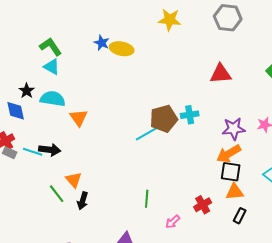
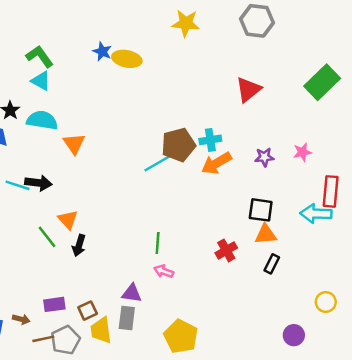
red triangle: (221, 74) -> (248, 90), turned -35
purple star: (234, 129) -> (264, 157), size x0.7
orange arrow: (229, 154) -> (216, 163), moved
pink arrow: (173, 222) -> (164, 271), moved, turned 63

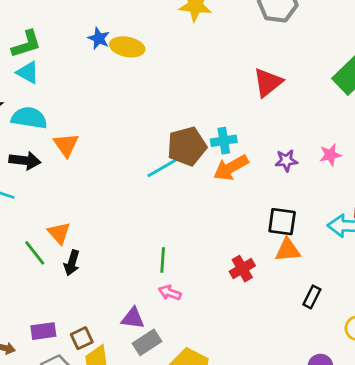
green L-shape: (40, 56) -> (26, 44), turned 108
black arrow: (38, 183) -> (25, 161), moved
black rectangle: (272, 264) -> (312, 297), moved
gray rectangle: (127, 318) -> (147, 342), moved, turned 50

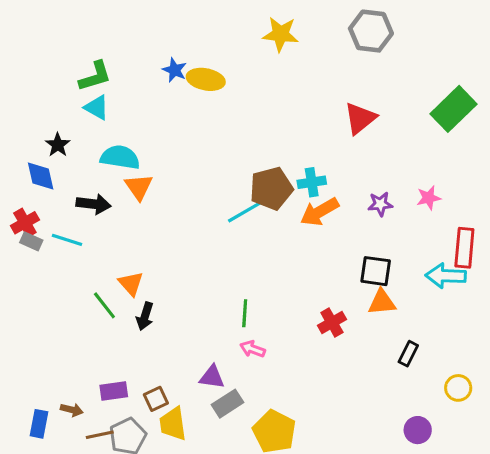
cyan semicircle: (29, 118) -> (120, 157), moved

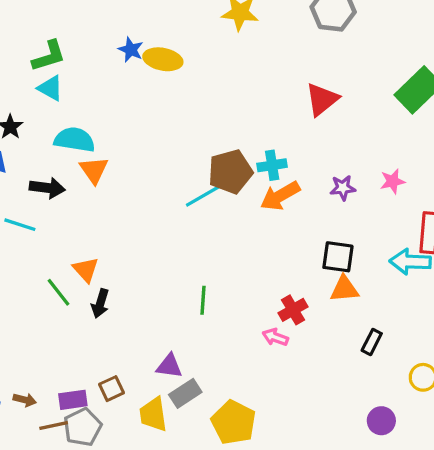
pink arrow: (252, 349) -> (275, 337), moved
purple rectangle: (114, 391) -> (73, 400), moved
yellow trapezoid: (173, 424) -> (153, 414), moved

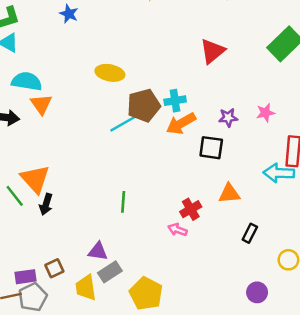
yellow ellipse: (163, 59) -> (110, 73), moved
black square: (338, 257) -> (211, 148), moved
orange triangle: (86, 270) -> (35, 179), size x1.5

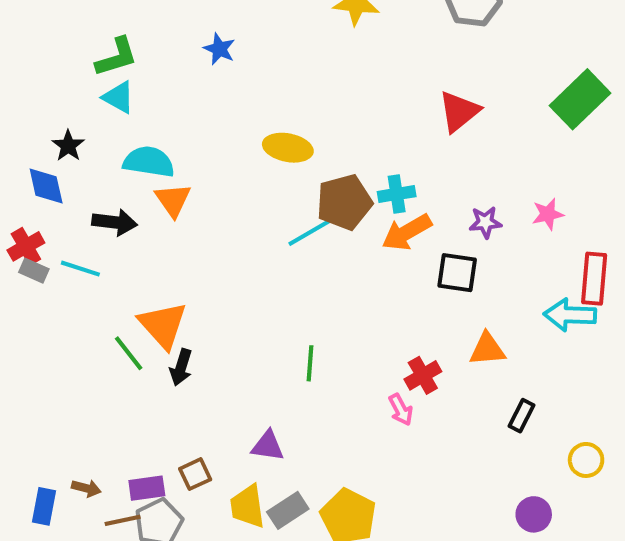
pink arrow: (177, 230) -> (401, 410), turned -138
gray rectangle: (110, 272) -> (288, 510), moved

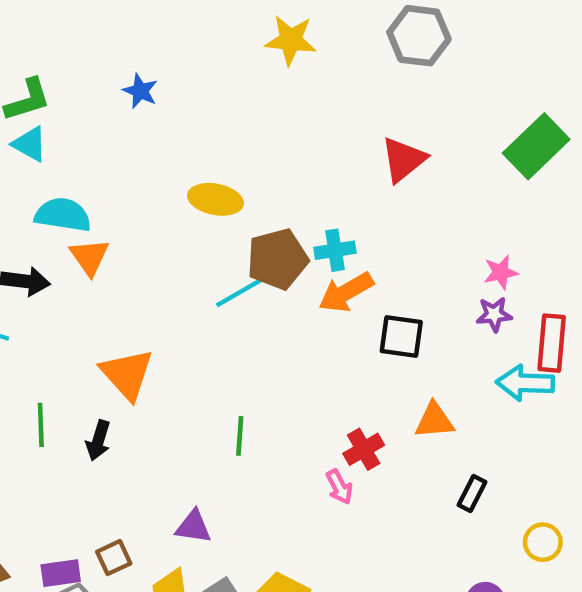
purple star: (485, 222) -> (494, 314), moved
orange triangle: (163, 325) -> (127, 374), moved
green line: (129, 353) -> (41, 425), turned 36

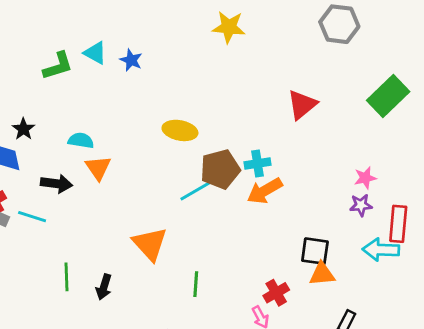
gray hexagon: (419, 36) -> (339, 24), moved
cyan triangle: (30, 144) -> (95, 53), moved
cyan semicircle: (63, 215) -> (81, 141), size x0.7
black square: (401, 336) -> (315, 251), moved
orange triangle: (127, 374) -> (150, 244), moved

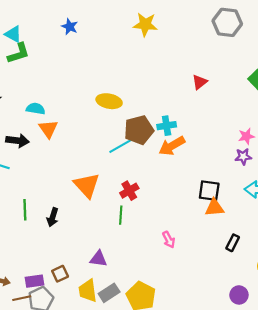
cyan triangle: (95, 53) -> (13, 34), moved
blue star: (131, 60) -> (70, 27), moved
red triangle: (302, 105) -> (200, 82), size x0.7
red cross: (276, 293) -> (129, 191), moved

